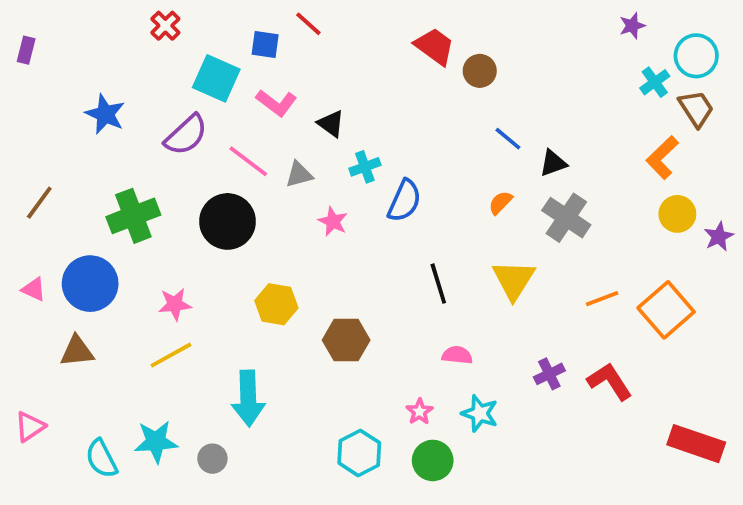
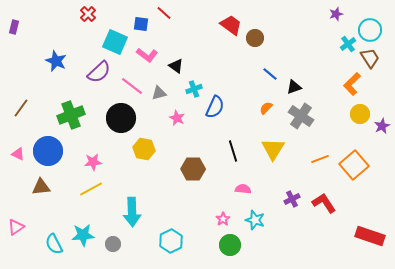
yellow hexagon: (276, 304) -> (144, 149), moved
brown hexagon: (346, 340) -> (193, 169), moved
cyan hexagon: (359, 453) -> (171, 241), moved

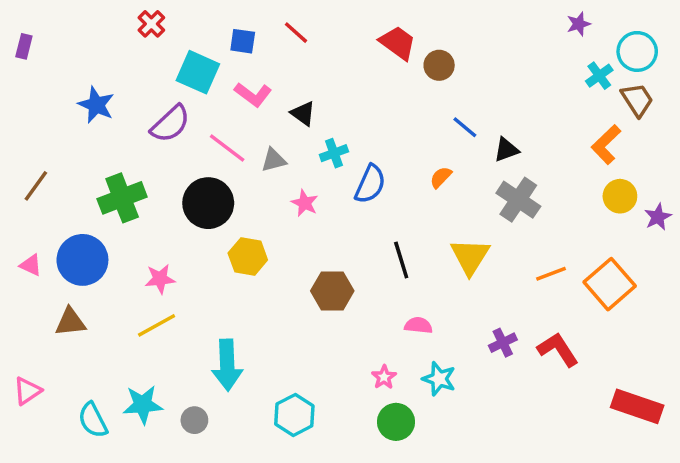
red line: (164, 13) -> (296, 33), moved
orange semicircle: (266, 108) -> (441, 177), moved

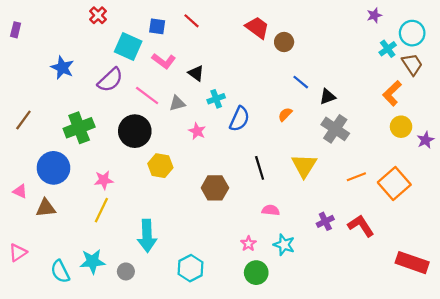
pink triangle: (31, 265) -> (20, 191), moved
yellow line: (157, 325) -> (101, 210), turned -35

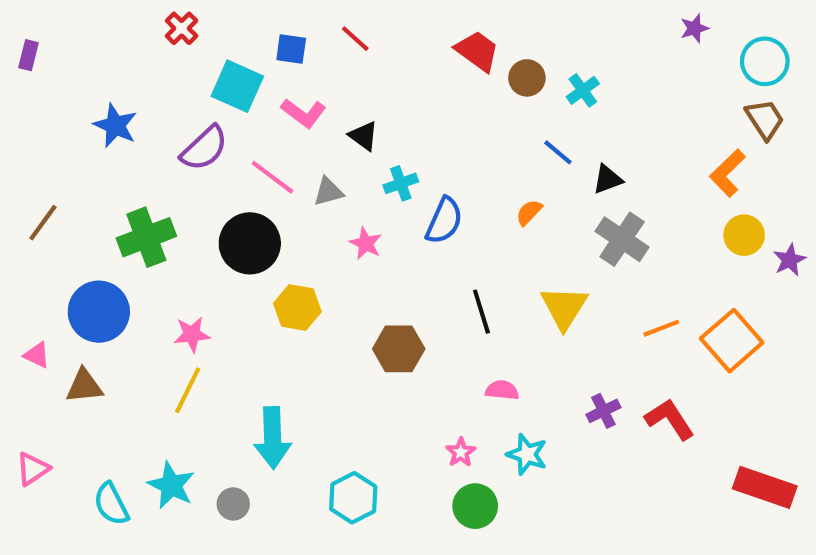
cyan cross: (388, 49) -> (583, 90), moved
cyan star: (92, 261) -> (171, 485), turned 30

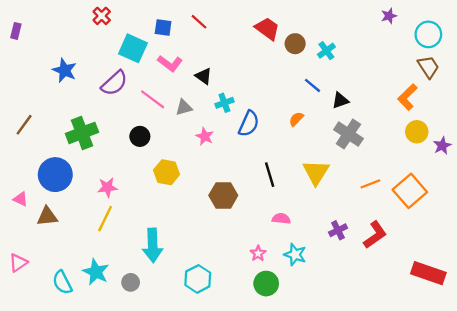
black circle: (250, 243) -> (140, 136), size x0.6
red L-shape: (670, 419) -> (375, 235), turned 88

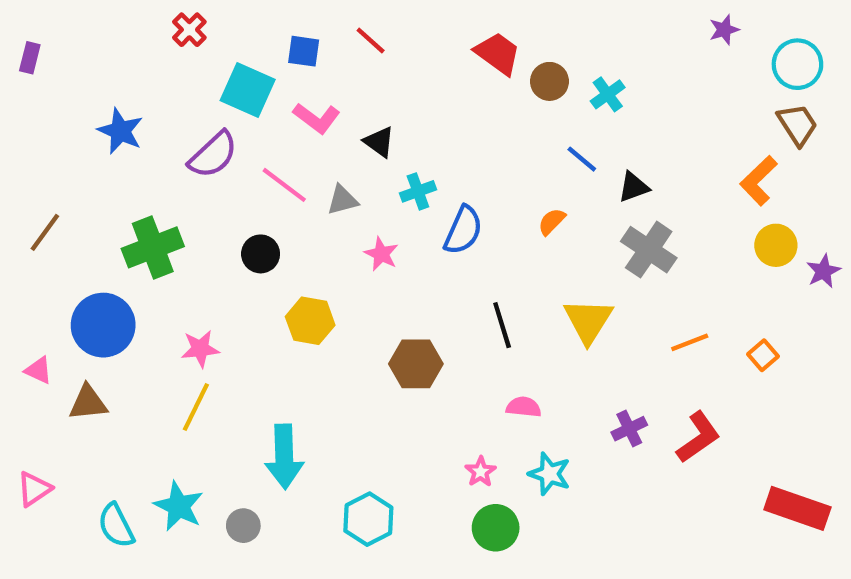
orange square: (410, 191) -> (763, 355), size x0.5

